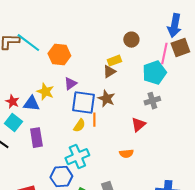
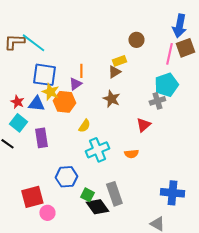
orange hexagon: (59, 55) -> (64, 102), moved
cyan pentagon: (154, 73) -> (166, 85), moved
blue square: (83, 103) -> (44, 75), moved
orange line: (94, 120) -> (81, 71), moved
cyan cross: (77, 157) -> (97, 150), moved

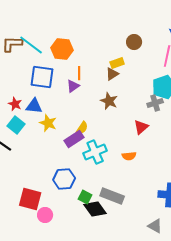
yellow star: (50, 92) -> (48, 123), moved
orange hexagon: (64, 102) -> (62, 49), moved
purple rectangle: (41, 138) -> (74, 139), moved, turned 66
gray rectangle: (114, 194) -> (112, 196), turned -50
red square: (32, 197) -> (30, 199), turned 30

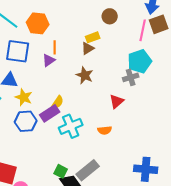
blue hexagon: (64, 179) -> (26, 121), moved
gray rectangle: (112, 196) -> (88, 170), turned -60

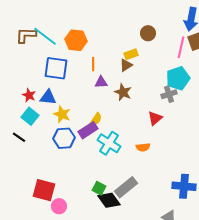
purple triangle: (49, 60) -> (101, 82), moved, turned 32
cyan cross: (71, 126) -> (109, 143), turned -35

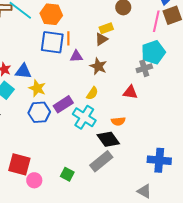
blue square: (56, 68) -> (52, 42), moved
red triangle: (155, 118) -> (130, 92), turned 49
yellow semicircle: (96, 119) -> (92, 93), moved
green square: (99, 188) -> (67, 174), moved
black diamond: (109, 200) -> (108, 139), moved

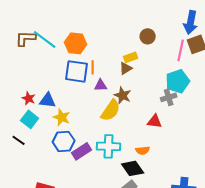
yellow semicircle: (92, 93) -> (111, 110), moved, size x1.6
purple rectangle: (63, 104) -> (82, 151), moved
cyan cross: (84, 117) -> (109, 146), turned -30

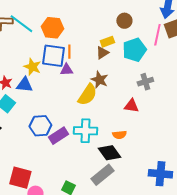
cyan pentagon: (178, 81) -> (134, 50), moved
purple triangle: (101, 85) -> (66, 70), moved
yellow star: (62, 117) -> (32, 67), moved

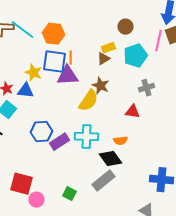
purple triangle: (66, 70) -> (68, 76), size x1.6

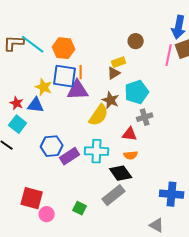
cyan pentagon: (136, 56) -> (137, 92), moved
gray cross: (146, 88) -> (145, 117), moved
red triangle: (132, 112) -> (130, 134), moved

